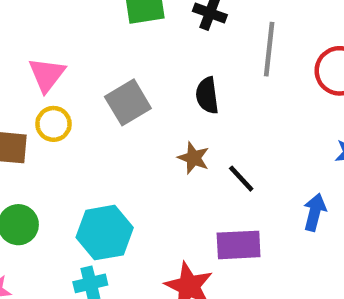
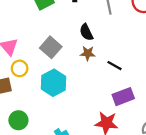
brown star: (194, 158) -> (88, 53), moved
cyan hexagon: (105, 233) -> (53, 83), moved

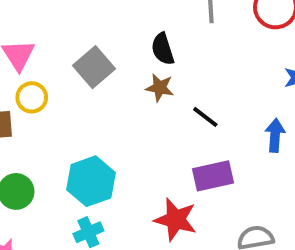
cyan hexagon: (53, 83) -> (91, 181), moved

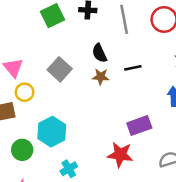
black line: (205, 117) -> (133, 68), moved, turned -42
cyan hexagon: (91, 181) -> (52, 132), moved

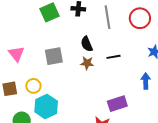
gray square: (60, 69) -> (54, 56), turned 36
yellow circle: (24, 92) -> (33, 86), moved

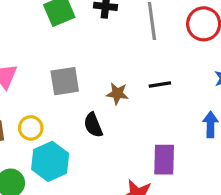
black semicircle: (87, 44) -> (93, 125), moved
purple rectangle: (117, 104) -> (164, 160), turned -72

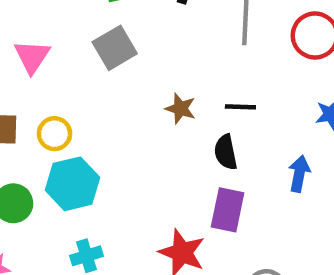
gray square: (65, 81) -> (115, 48), moved, turned -32
black semicircle: (93, 125) -> (226, 152), moved

